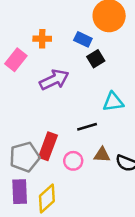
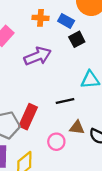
orange cross: (42, 39) -> (40, 18), moved
pink circle: (73, 161) -> (56, 142), moved

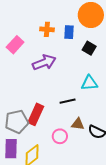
blue rectangle: (66, 21) -> (69, 32), turned 64
black square: (77, 39) -> (89, 48), moved, turned -32

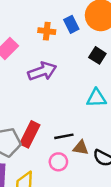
blue rectangle: (69, 32) -> (71, 24), moved, turned -32
black line: (68, 101) -> (64, 136), moved

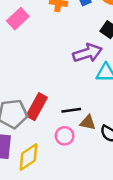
purple arrow: (42, 71) -> (87, 53), moved

